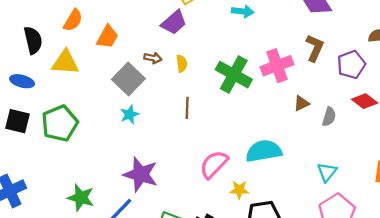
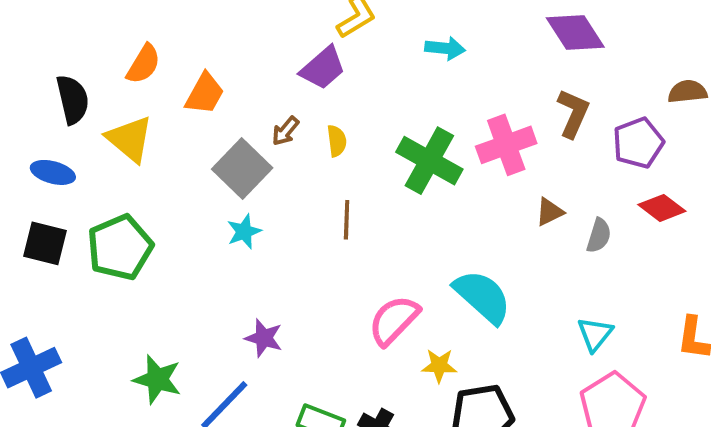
brown arrow: (153, 58) -> (285, 131), turned 119
yellow triangle: (65, 62) -> (130, 139), turned 36
cyan semicircle: (264, 151) -> (483, 297), turned 52
purple star: (141, 174) -> (264, 338), size x0.6

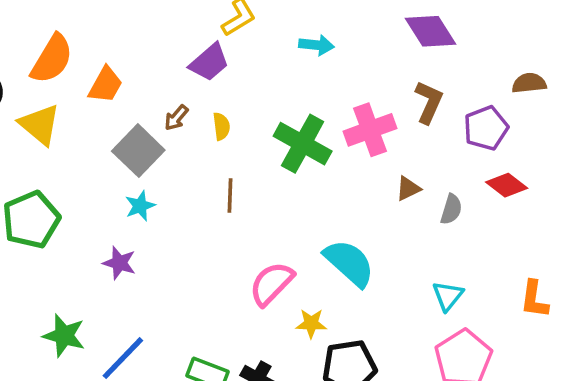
orange semicircle: (144, 64) -> (52, 59), size x1.4
purple star: (264, 338) -> (119, 263), moved

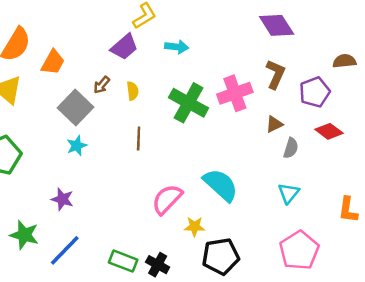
cyan arrow: (316, 45) -> (177, 47), moved
brown triangle: (408, 189) -> (274, 124), moved
purple star: (119, 263) -> (62, 199), moved
cyan triangle: (448, 296) -> (289, 193), moved

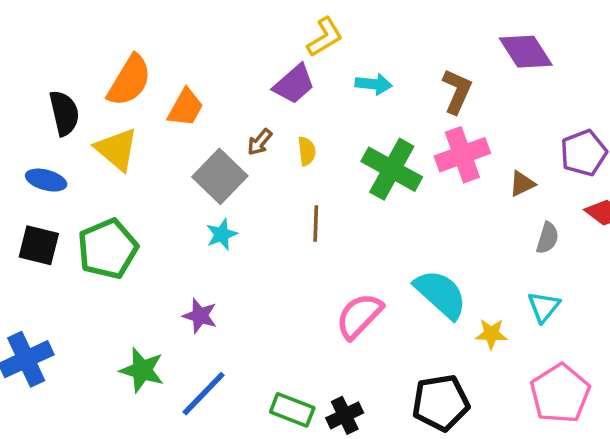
brown L-shape: (275, 74) -> (457, 91), moved
brown triangle: (274, 124) -> (522, 184), moved
yellow star: (194, 227) -> (491, 334), moved
black cross: (158, 265) -> (345, 415), turned 35

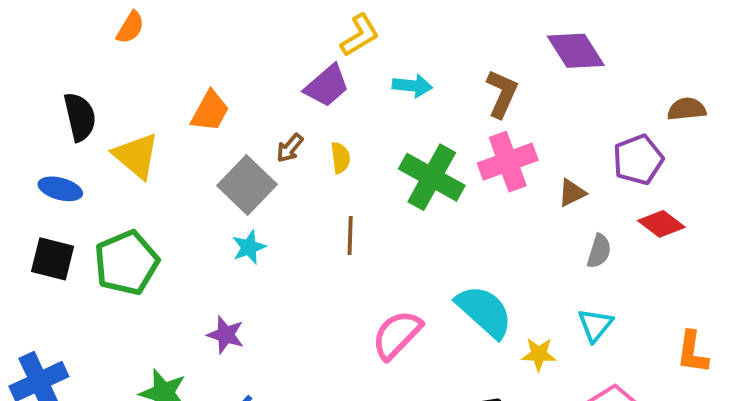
orange semicircle: (129, 80) -> (130, 27), moved, size x0.6

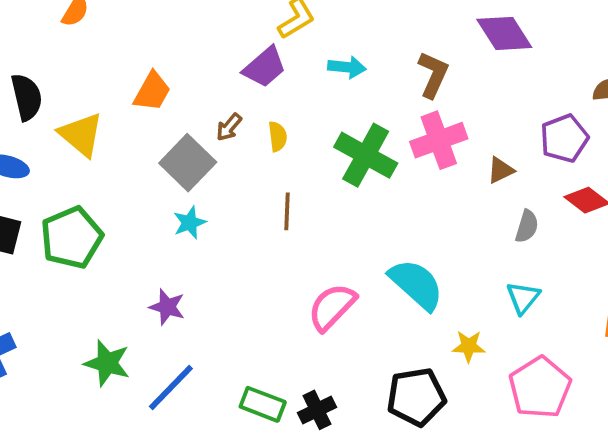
yellow star: (539, 354) -> (469, 346), moved

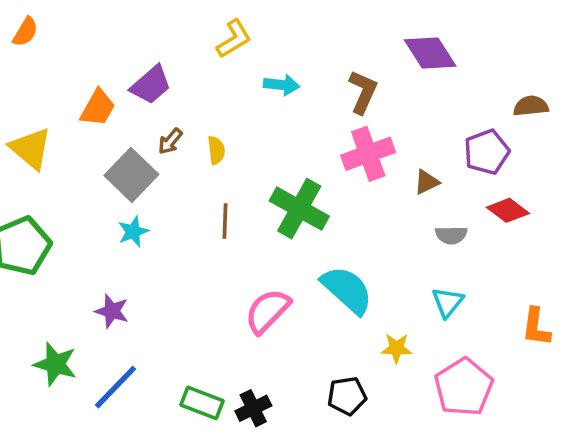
purple trapezoid: (265, 67) -> (151, 85), moved
green cross: (366, 155) -> (299, 209), moved
gray semicircle: (527, 226) -> (451, 235), turned 72
black pentagon: (416, 397) -> (347, 396), size x0.7

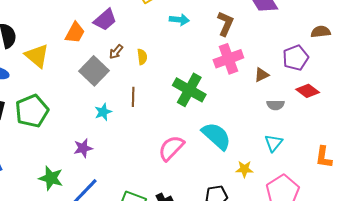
brown line: (225, 221) -> (133, 97), moved
cyan star: (133, 232) -> (103, 112), moved
purple star: (112, 311) -> (83, 148), turned -30

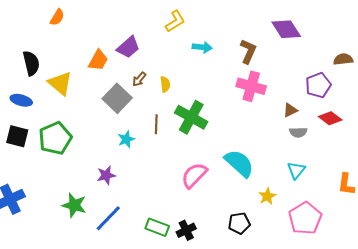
pink cross: (228, 59) -> (251, 86), turned 36
brown triangle: (262, 75) -> (290, 110), moved
green cross: (189, 90) -> (191, 117), moved
yellow star: (244, 169) -> (267, 196), turned -30

